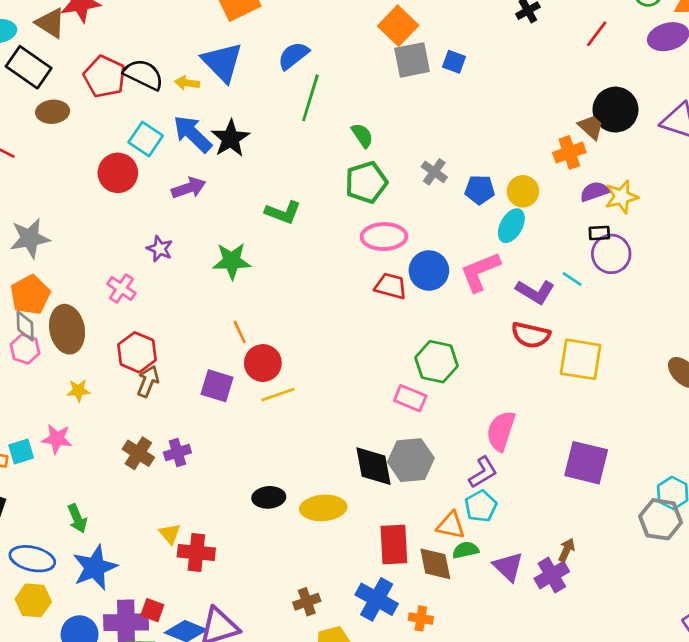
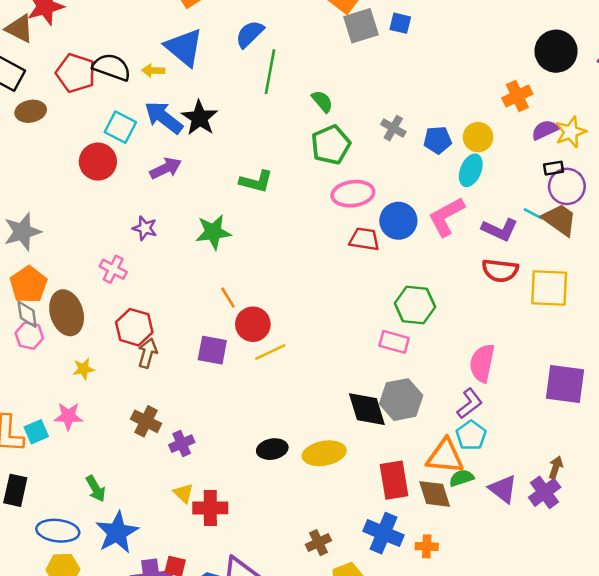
brown trapezoid: (591, 127) -> (560, 220), moved, size x1.4
purple cross: (177, 453) -> (182, 444), moved
orange triangle: (451, 525) -> (445, 456), size x1.4

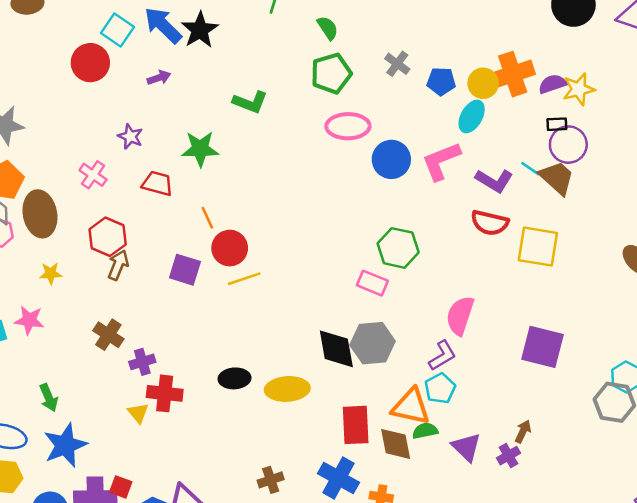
orange cross: (517, 96) -> (513, 74), moved, size x1.4
purple arrow: (166, 168) -> (159, 78), size x0.7
red trapezoid: (364, 239) -> (157, 184), moved
purple cross: (545, 492) -> (509, 456), size x0.7
red cross: (210, 508) -> (165, 393), moved

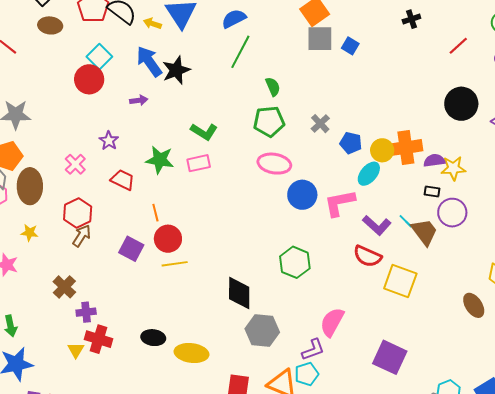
cyan square: (118, 30) -> (99, 57), moved
purple circle: (568, 145) -> (452, 213), moved
pink rectangle: (372, 283) -> (199, 163), moved, turned -45
black diamond: (336, 349) -> (239, 293), moved

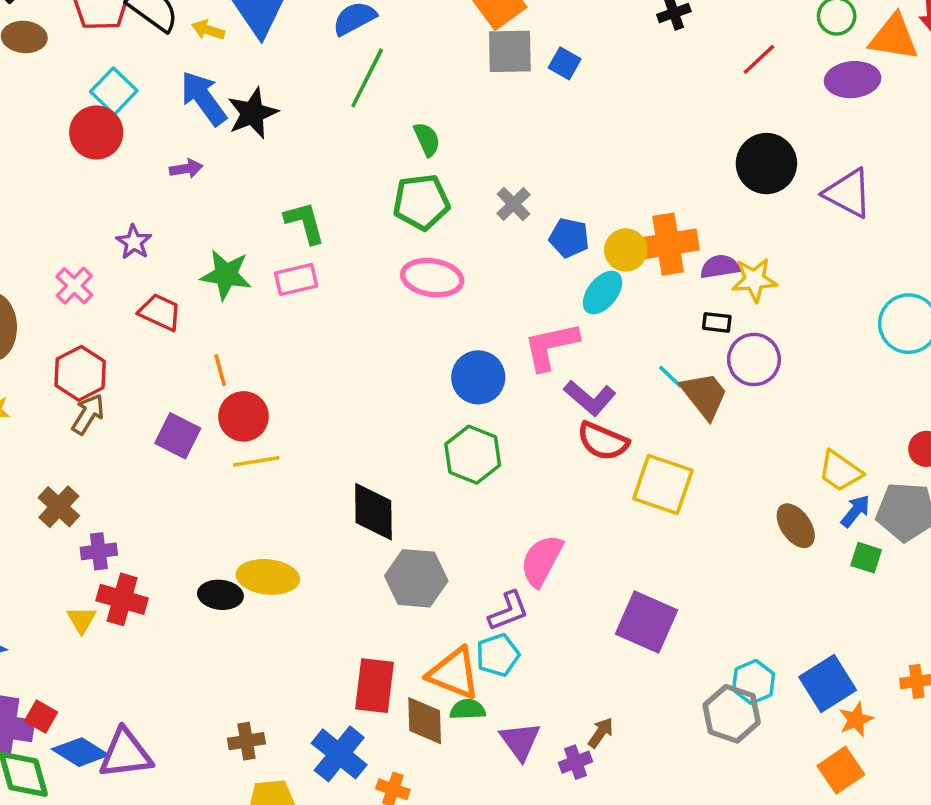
green L-shape: (204, 132) -> (305, 223), turned -136
blue circle: (302, 195) -> (478, 377), moved
purple L-shape: (377, 225) -> (590, 398), moved
yellow ellipse: (191, 353) -> (268, 577), moved

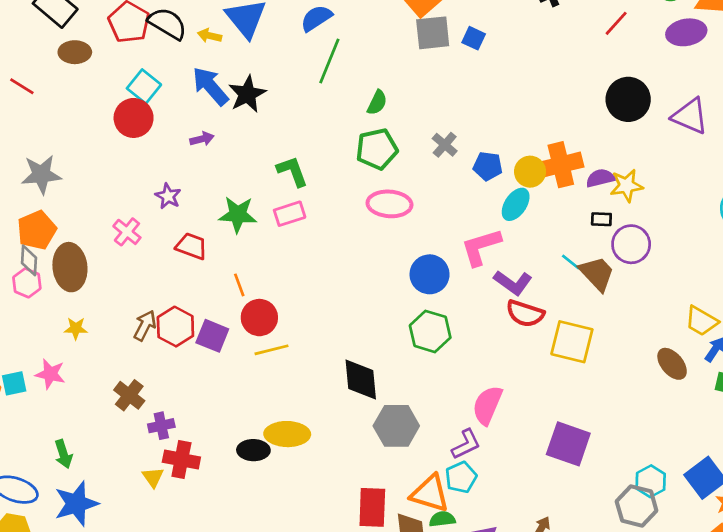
green semicircle: (427, 139) -> (377, 103), turned 55
red hexagon: (80, 373) -> (175, 327), moved

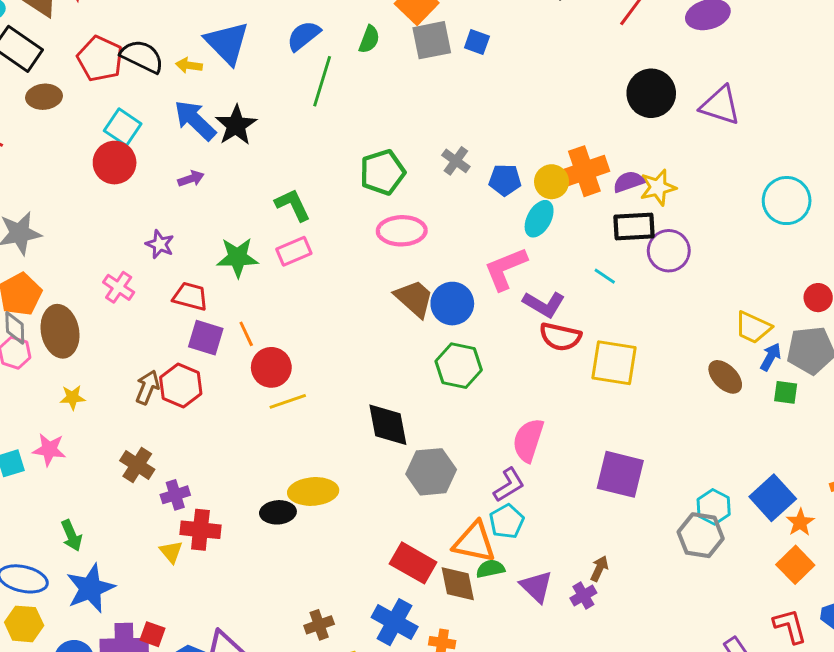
green semicircle: (377, 103) -> (369, 39), moved
black rectangle: (601, 219) -> (634, 227), size x1.8
brown trapezoid: (597, 274) -> (414, 298), moved
purple square: (212, 336) -> (206, 338), moved
red rectangle: (372, 507) -> (413, 563), turned -57

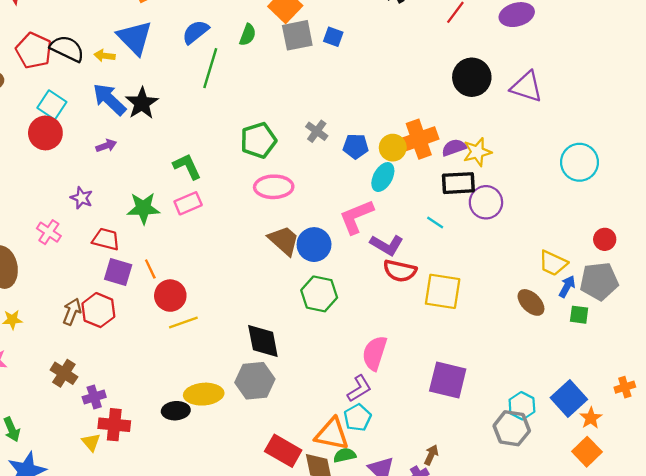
gray hexagon: (431, 472) -> (255, 381), moved

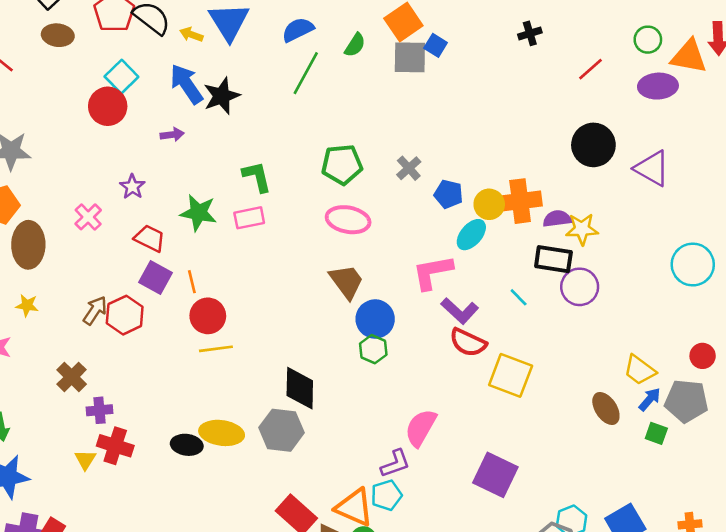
blue square: (333, 37) -> (436, 45), moved
blue circle: (314, 245) -> (375, 319), moved
green hexagon: (319, 294) -> (373, 349), size x0.7

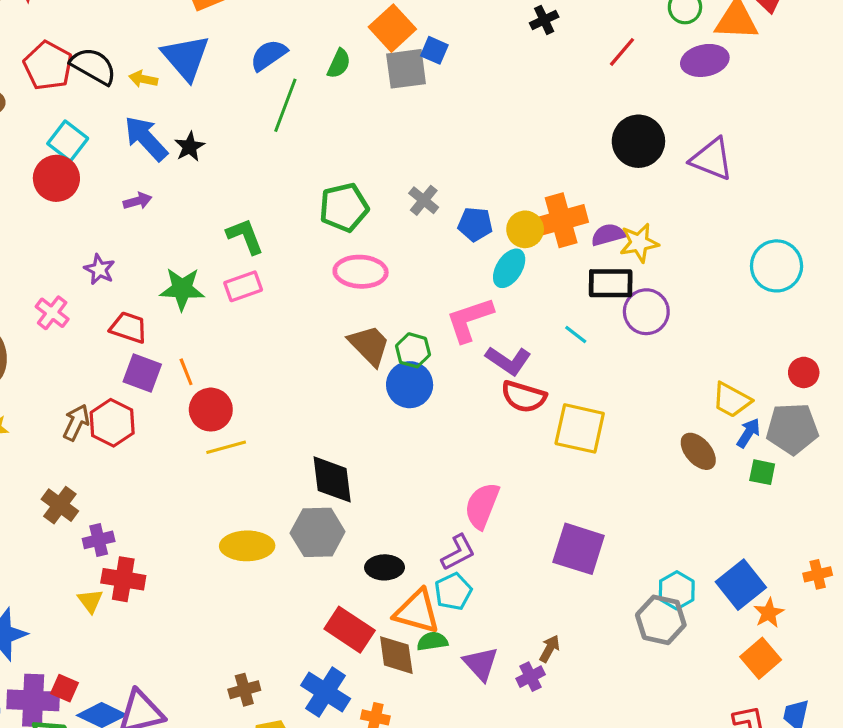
black star: (222, 96) -> (190, 147), size x0.7
green hexagon: (373, 349) -> (413, 350), moved
black ellipse: (187, 445) -> (385, 567), moved

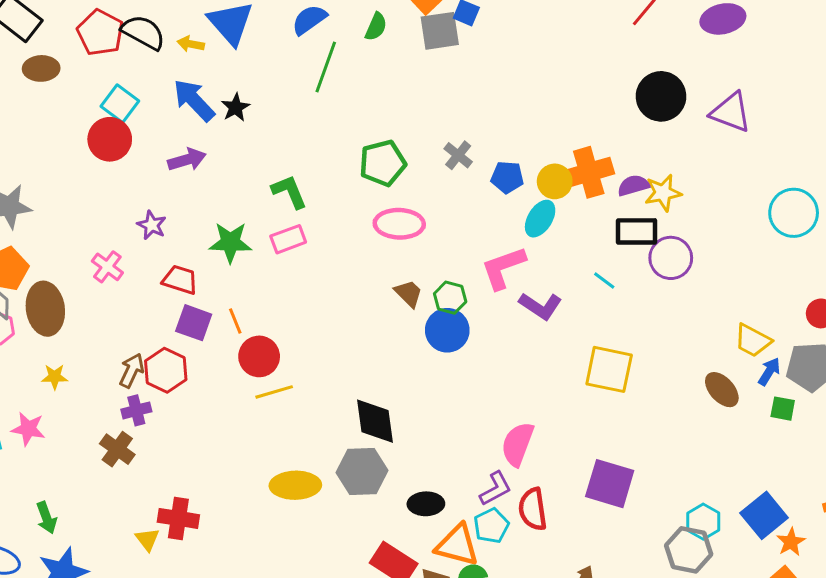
purple arrow: (138, 201) -> (187, 160), size x1.4
brown trapezoid: (369, 345) -> (409, 293), size x0.7
red semicircle: (524, 397) -> (533, 509), moved, turned 66
purple cross: (99, 540) -> (136, 410), moved

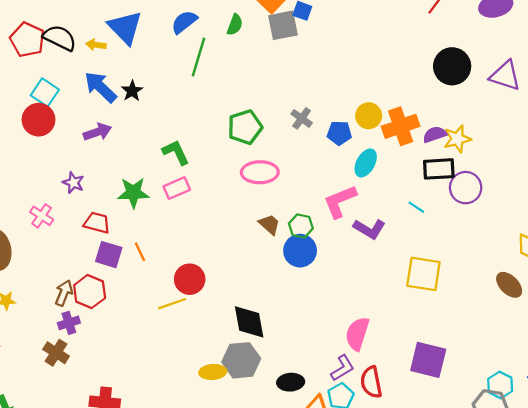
yellow circle: (555, 181) -> (369, 116), moved
red circle: (259, 356) -> (190, 279), moved
yellow ellipse: (295, 485) -> (213, 372), moved, size x0.7

